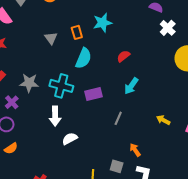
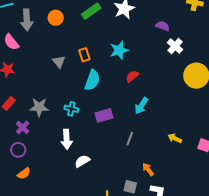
cyan star: (103, 23) -> (119, 50), moved
cyan cross: (61, 86) -> (71, 109), size x0.6

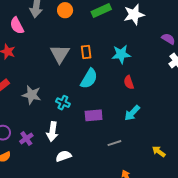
gray triangle: (59, 62) -> (60, 54), size x1.5
red semicircle: (132, 76) -> (129, 82), turned -80
purple cross: (23, 127) -> (26, 138), moved
gray line: (130, 139) -> (114, 143), turned 40

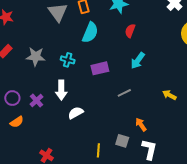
red semicircle: (129, 82) -> (130, 31), turned 48

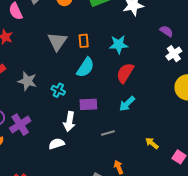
red semicircle: (130, 31) -> (125, 73), size x1.5
white arrow: (61, 90) -> (69, 122), moved
purple cross: (36, 101) -> (20, 125), size x1.5

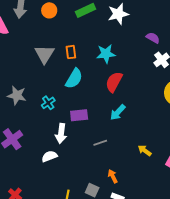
cyan cross: (58, 90) -> (48, 103), turned 32

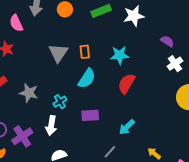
cyan arrow: (118, 112) -> (127, 127), moved
white arrow: (61, 133) -> (51, 126), moved
gray line: (100, 143) -> (110, 152), moved, turned -32

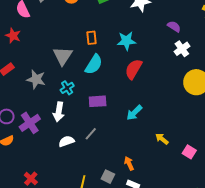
gray triangle: (58, 53) -> (63, 56), moved
gray line: (110, 152) -> (91, 134), moved

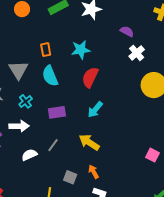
cyan semicircle: (94, 64) -> (50, 76), turned 130
white arrow: (59, 112) -> (19, 126), turned -96
cyan arrow: (134, 113) -> (95, 110), moved
yellow arrow: (162, 139) -> (89, 142), moved, size x1.5
gray square: (108, 177) -> (70, 177), moved

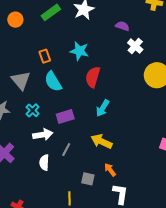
cyan star: (81, 50) -> (79, 51), turned 30
white arrow: (19, 126) -> (43, 135), moved
white semicircle: (29, 155) -> (44, 163), turned -56

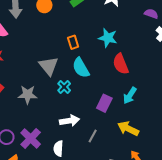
red semicircle: (93, 77) -> (121, 64), turned -40
cyan cross: (33, 110) -> (64, 87), moved
purple rectangle: (65, 117) -> (104, 103), moved, turned -48
white semicircle: (44, 163) -> (58, 149), moved

